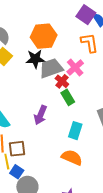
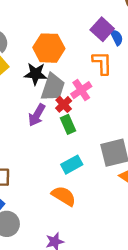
gray trapezoid: (51, 68) -> (53, 87), turned 120
purple arrow: (40, 115) -> (37, 115), moved
cyan rectangle: (75, 131) -> (72, 165), turned 36

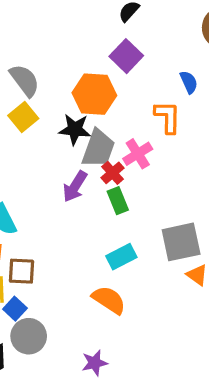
purple square: (102, 29) -> (126, 56), moved

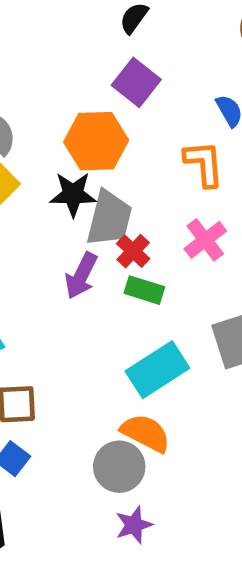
pink cross: (138, 154) -> (205, 240), moved
green rectangle: (118, 201) -> (144, 290), turned -45
cyan rectangle: (121, 257) -> (157, 370), size x1.4
gray circle: (29, 336) -> (119, 467), moved

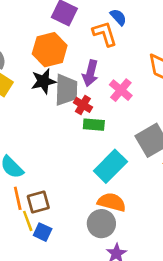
orange L-shape: (204, 164) -> (105, 34), moved
purple arrow: (81, 276) -> (90, 73), moved

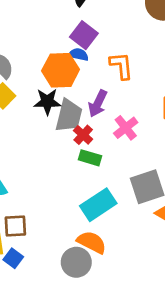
blue semicircle: (118, 17) -> (78, 54), moved, turned -48

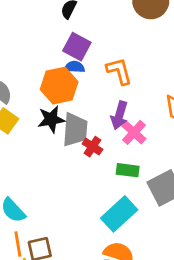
purple arrow: (98, 103) -> (119, 115), moved
green rectangle: (90, 158) -> (128, 170), moved

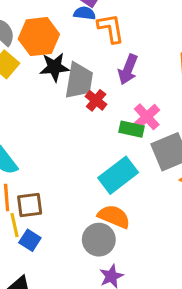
orange L-shape: (119, 71) -> (111, 28), moved
orange hexagon: (59, 86) -> (39, 37), moved
pink cross: (134, 132) -> (147, 117), moved

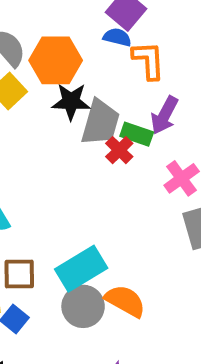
green rectangle: (132, 129) -> (137, 134), moved
cyan rectangle: (118, 175) -> (81, 269), moved
gray circle: (99, 240) -> (83, 306), moved

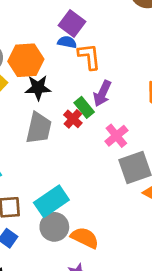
gray trapezoid: (100, 122) -> (39, 128), moved
green rectangle: (137, 134) -> (84, 107), turned 35
orange semicircle: (125, 301) -> (85, 238), moved

